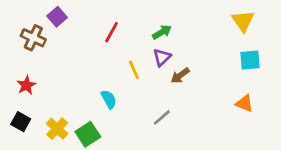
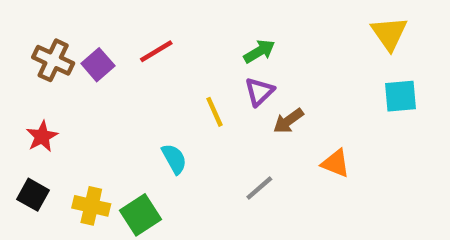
purple square: (57, 17) -> (98, 65), moved
red line: (112, 32) -> (156, 51), moved, turned 30
orange triangle: (244, 103) -> (336, 163), moved
yellow cross: (57, 129) -> (91, 206), turned -30

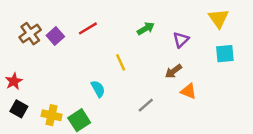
brown cross: (53, 60) -> (30, 34), turned 30
purple triangle: (259, 92) -> (181, 40), moved
brown arrow: (288, 121) -> (173, 71), moved
red star: (42, 136) -> (14, 81), moved

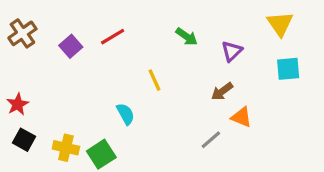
green arrow: (146, 28) -> (187, 37), turned 66
brown cross: (30, 34) -> (22, 33), moved
gray line: (146, 105) -> (211, 140), moved

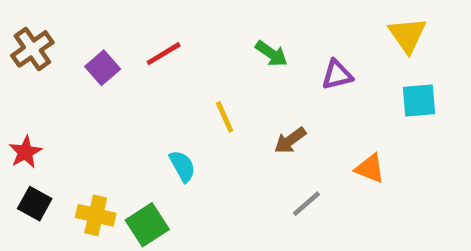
purple triangle: (232, 51) -> (337, 75), turned 30
brown arrow: (222, 91) -> (290, 140), moved
orange triangle: (241, 117) -> (370, 168), moved

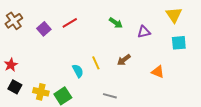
yellow line: (225, 117) -> (96, 63), moved
gray line: (307, 204) -> (110, 96), moved, turned 56

